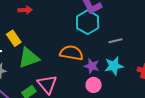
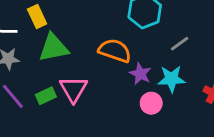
gray line: (115, 41) -> (180, 44), turned -32
pink circle: (94, 85) -> (151, 103), moved

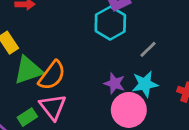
orange semicircle: (115, 51) -> (52, 75), moved, turned 116
pink circle: (151, 103) -> (129, 110), size x1.6

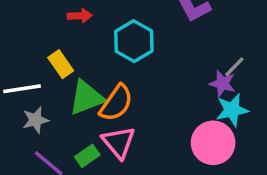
cyan hexagon: (110, 23) -> (134, 41), moved
purple star: (115, 83) -> (222, 83), moved

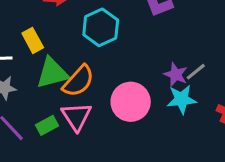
gray line: (234, 67) -> (196, 72), moved
pink circle: (213, 143) -> (131, 102), moved

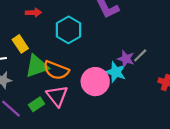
orange semicircle: (78, 81) -> (56, 70), turned 75
cyan star: (181, 99) -> (116, 72), moved, turned 30

